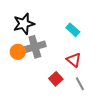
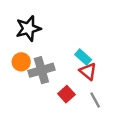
cyan rectangle: (73, 30) -> (83, 57), moved
gray cross: (35, 47) -> (41, 70), moved

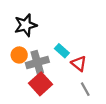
cyan rectangle: (83, 57) -> (62, 51), moved
red square: (66, 94) -> (41, 84), moved, size x1.5

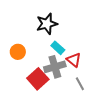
black star: (26, 25) -> (47, 24), moved
gray cross: (37, 62) -> (55, 67), moved

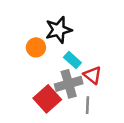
orange circle: (18, 52) -> (36, 47), moved
gray line: (80, 84) -> (87, 105), moved, turned 32

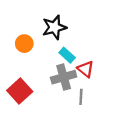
orange circle: (36, 47) -> (24, 44), moved
red square: (47, 99) -> (20, 91), moved

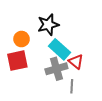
cyan rectangle: (67, 55) -> (60, 49), size x1.5
red square: (20, 91) -> (17, 61), moved, turned 30

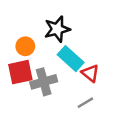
gray cross: (56, 69) -> (44, 82), moved
gray line: (72, 86) -> (85, 103), turned 56

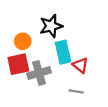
cyan rectangle: (71, 59) -> (63, 52), turned 35
gray line: (85, 103) -> (76, 91), turned 40

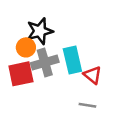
black star: (51, 26) -> (40, 31), moved
gray cross: (39, 73) -> (45, 63), moved

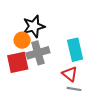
cyan rectangle: (72, 60) -> (75, 50), moved
red triangle: (92, 75) -> (70, 74), moved

